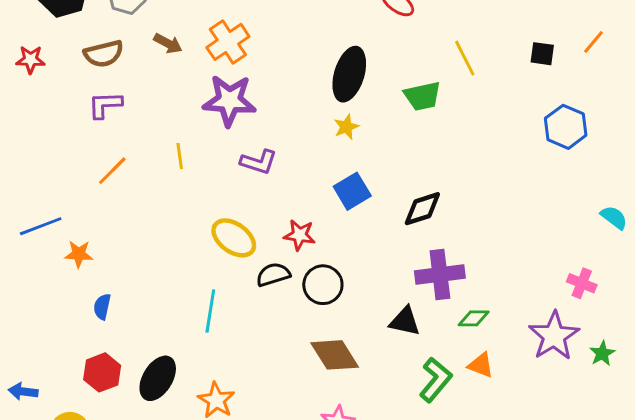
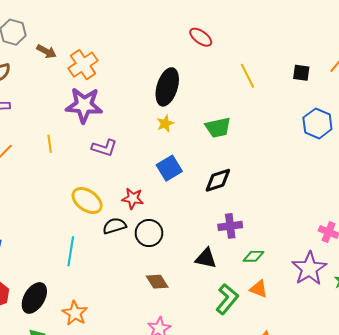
brown arrow: (168, 43) -> (46, 51), moved
green trapezoid: (422, 96) -> (218, 127), moved
purple cross: (440, 274) -> (230, 226), size x0.7
brown diamond: (335, 355) -> (157, 282), size x0.7

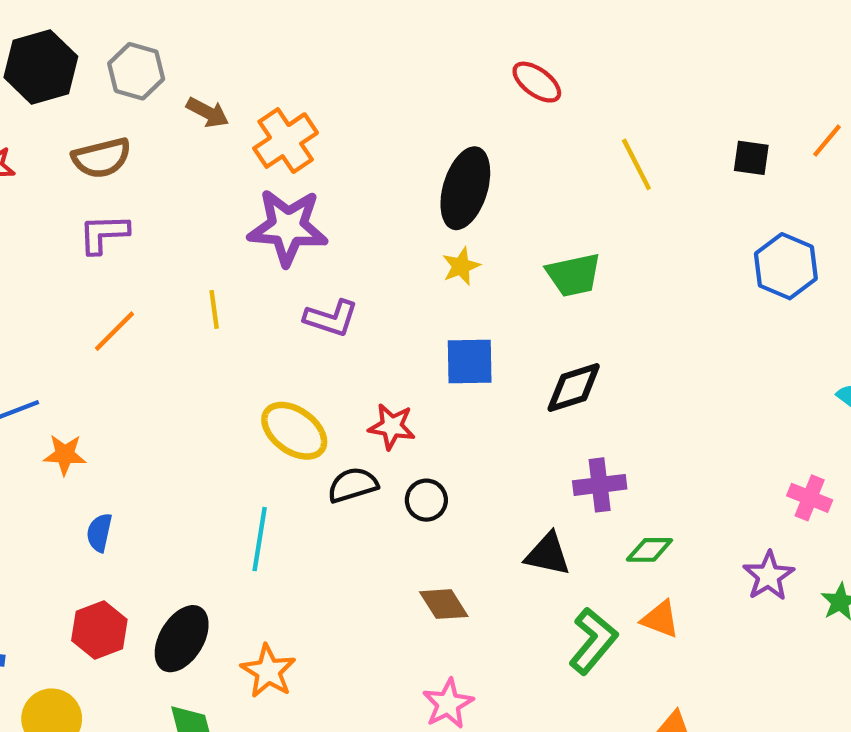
blue square: (169, 168) -> (470, 361), turned 30
black circle: (149, 233) -> (426, 500), size x0.7
purple star: (309, 269) -> (769, 576), size x0.7

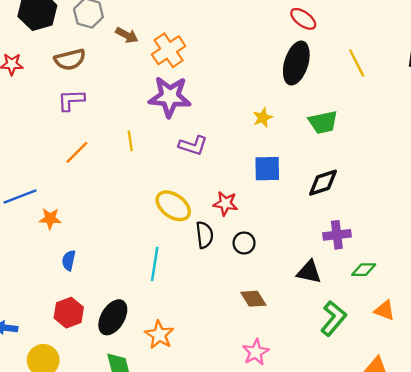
black ellipse: (465, 188) -> (296, 63), moved
black semicircle: (353, 485) -> (205, 235), turned 100
orange triangle: (660, 619) -> (385, 310), moved

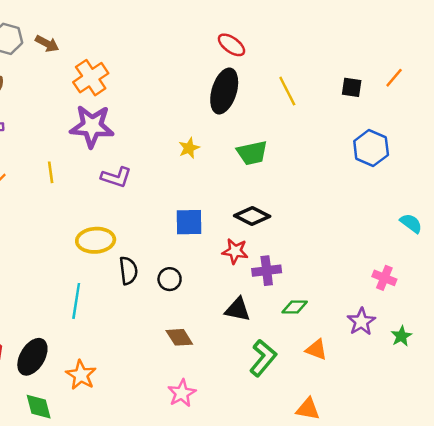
brown arrow: (127, 35) -> (47, 44), moved
blue square: (267, 169) -> (189, 222), moved
black diamond: (323, 183) -> (252, 216), turned 44
red star: (225, 204) -> (235, 251), moved
yellow ellipse: (173, 206) -> (96, 240), turned -40

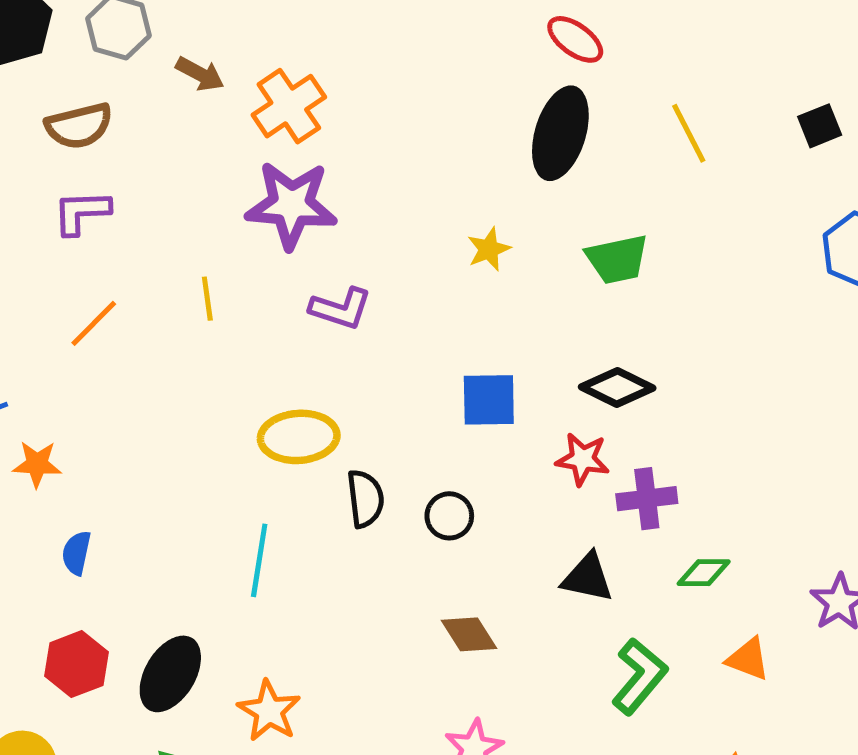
brown arrow: (47, 44) -> (200, 74), moved
black square: (352, 87) -> (820, 126), turned -30

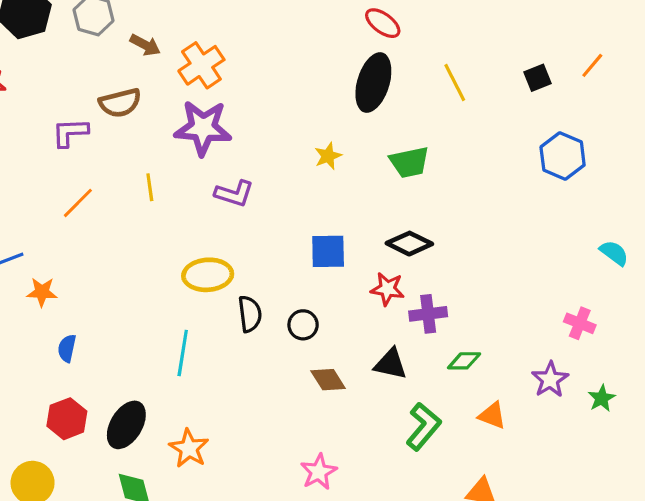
brown semicircle: (79, 126) -> (120, 103), moved
brown diamond: (469, 634) -> (328, 380), moved

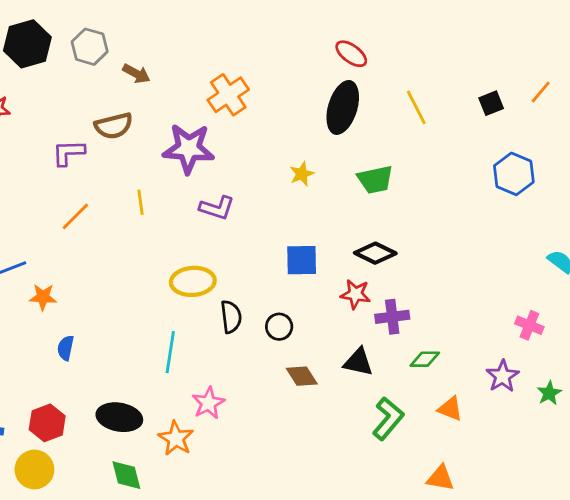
orange cross: (201, 65) -> (228, 95), moved
red hexagon: (67, 419) -> (47, 423), moved
black ellipse: (126, 425) -> (119, 417), turned 69
pink star: (319, 472) -> (208, 403), moved

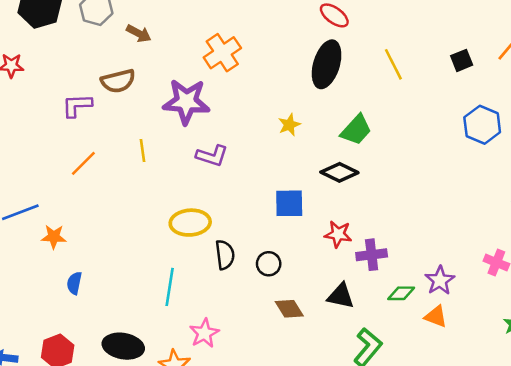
green trapezoid: (375, 180) -> (356, 130), turned -36
black diamond: (375, 253) -> (339, 172), moved
purple star: (503, 376) -> (440, 280), moved
orange triangle: (450, 409) -> (436, 316), moved

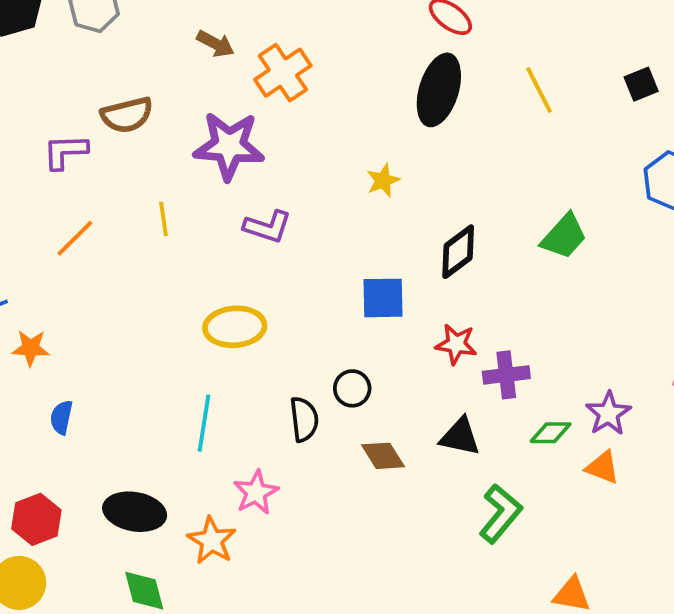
brown arrow: (139, 33) -> (215, 44), moved
green trapezoid: (356, 130) -> (564, 236), moved
black diamond: (339, 172) -> (458, 252), turned -63
black semicircle: (225, 255) -> (304, 419), moved

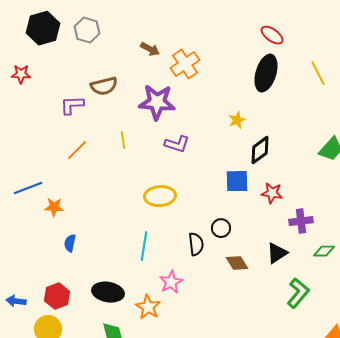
black diamond: (458, 252) -> (260, 150), moved
red star: (456, 344) -> (272, 193), moved
black triangle: (460, 437) -> (277, 253), turned -45

